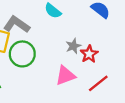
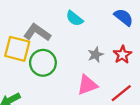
red star: (89, 54) -> (122, 55), moved

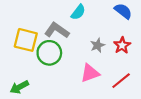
cyan semicircle: (74, 18) -> (78, 12), turned -91
gray L-shape: (37, 32) -> (57, 30), moved

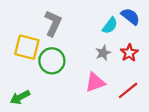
cyan semicircle: (78, 12) -> (110, 26), moved
gray L-shape: (57, 30) -> (53, 23), moved, turned 80

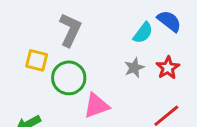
yellow square: (27, 47) -> (37, 60), size x0.7
pink triangle: (95, 82) -> (96, 106), moved

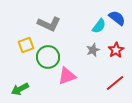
gray L-shape: (70, 30) -> (49, 24), turned 90
yellow square: (37, 60) -> (26, 45), turned -35

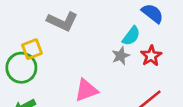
cyan semicircle: (99, 26) -> (131, 36), moved
green circle: (48, 57) -> (21, 68), moved

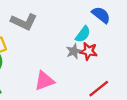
red star: (151, 56) -> (89, 51), moved, turned -30

